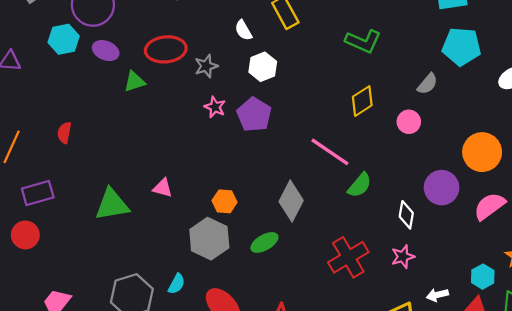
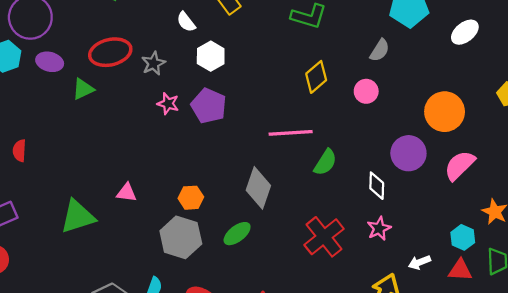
pink line: (330, 152) -> (291, 133), turned -30

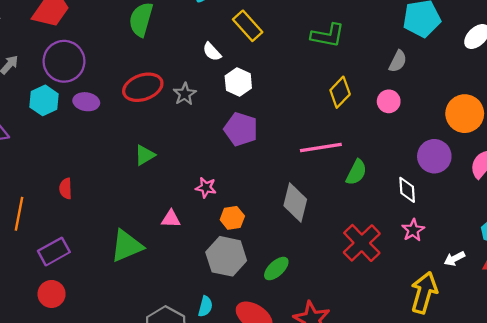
green triangle: (83, 89) -> (145, 155), moved
pink star: (168, 104) -> (206, 188), moved
green ellipse: (237, 234) -> (276, 269), moved

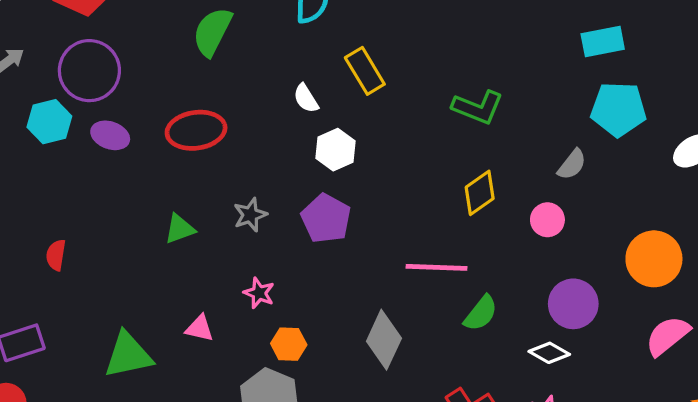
gray star: (185, 94) -> (250, 215), moved
purple circle: (434, 156) -> (573, 304), moved
white diamond: (407, 190) -> (549, 353), turned -68

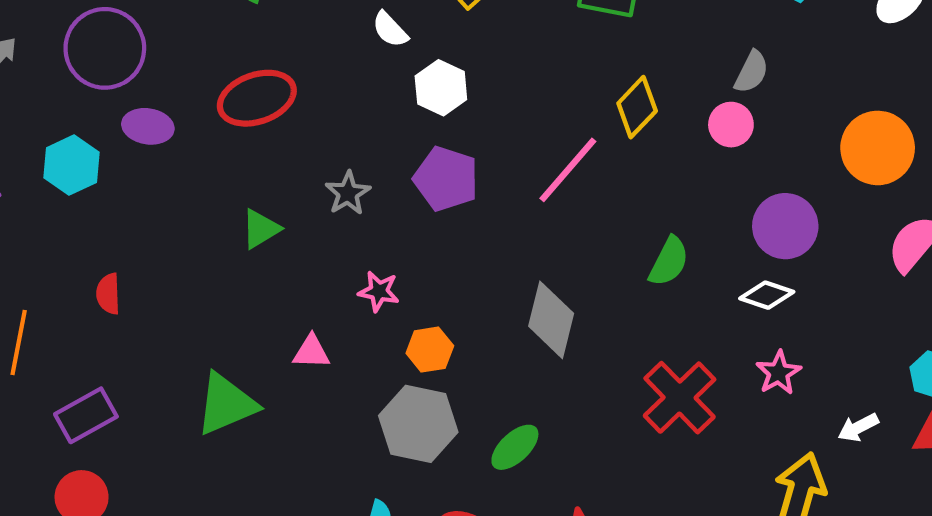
cyan hexagon: (49, 122) -> (71, 165), moved
gray semicircle: (572, 164) -> (751, 72), moved
pink line: (437, 267) -> (568, 170), moved, turned -40

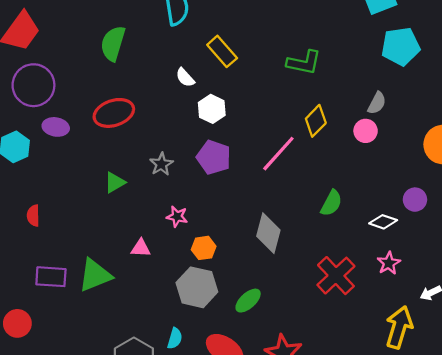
purple circle: (785, 226) -> (415, 200), moved, size x0.7
purple rectangle: (86, 415) -> (51, 277), moved, turned 32

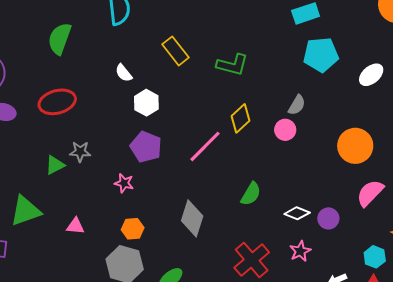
yellow rectangle: (222, 51) -> (175, 51), moved
gray star: (161, 164) -> (80, 152), moved, turned 30
purple circle: (415, 200) -> (328, 218), moved
pink star: (177, 217) -> (124, 183), moved
green triangle: (95, 275) -> (25, 211), moved

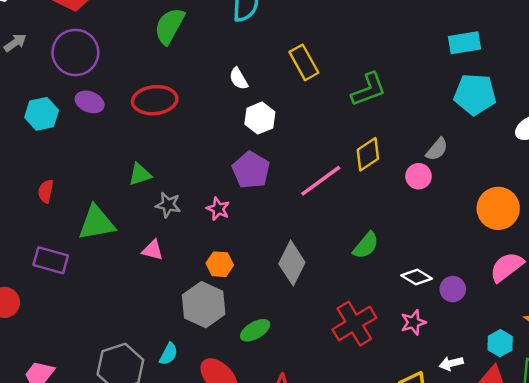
green L-shape: (232, 65) -> (368, 89), turned -44
gray star: (80, 152) -> (168, 205), moved

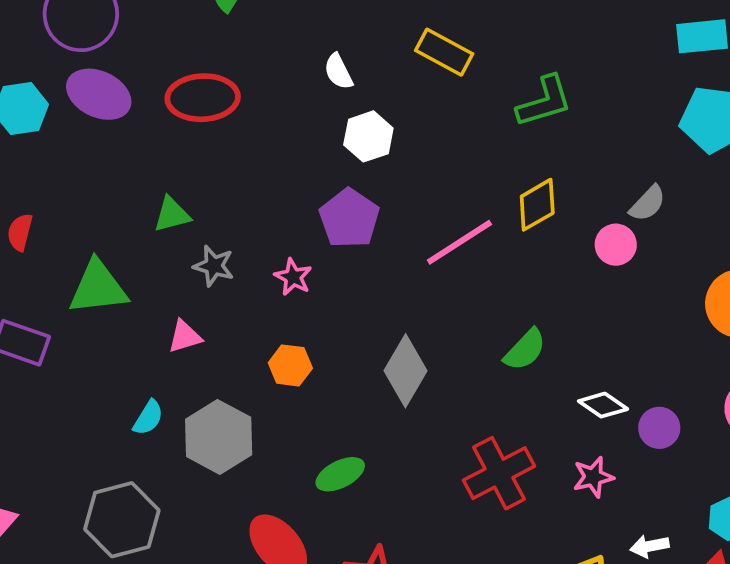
yellow rectangle: (304, 62) -> (444, 52), turned -36
purple ellipse: (90, 102) -> (99, 94), size x1.4
pink triangle: (153, 250) -> (185, 337), turned -35
gray hexagon: (204, 305) -> (219, 437), moved
cyan semicircle: (169, 354) -> (148, 418), moved

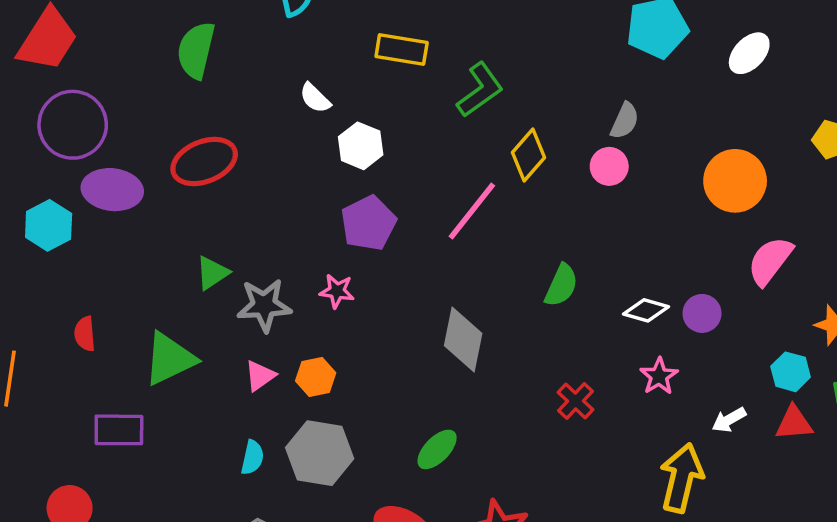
green L-shape: (544, 101) -> (480, 90), moved
purple pentagon: (349, 218) -> (368, 223), turned 30
gray star: (214, 266) -> (264, 305), size x1.4
orange hexagon: (290, 365) -> (316, 377), moved
red cross: (499, 473) -> (576, 401), size x0.6

